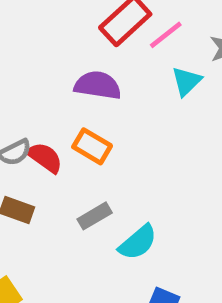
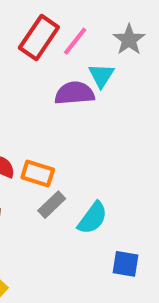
purple semicircle: (98, 85) -> (74, 93), moved
orange rectangle: (92, 146) -> (38, 174), moved

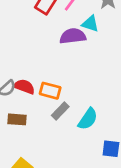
cyan triangle: (101, 75) -> (90, 24), turned -42

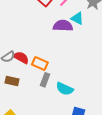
gray rectangle: (60, 111) -> (45, 80), turned -32
cyan semicircle: (88, 119) -> (65, 89), turned 72

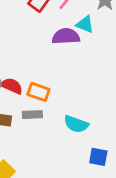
gray rectangle: (45, 80) -> (32, 115), moved, turned 72

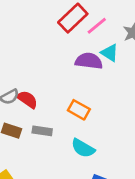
orange rectangle: (38, 92) -> (79, 110), moved

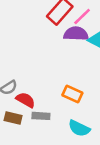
purple semicircle: (89, 61) -> (76, 34), moved
red semicircle: (27, 99) -> (26, 100), moved

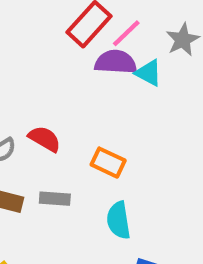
red semicircle: (26, 100) -> (45, 139), moved
cyan semicircle: (79, 128) -> (119, 220), turned 55

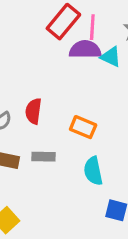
pink line: (126, 33) -> (92, 27), turned -40
red semicircle: (45, 139) -> (33, 111), turned -110

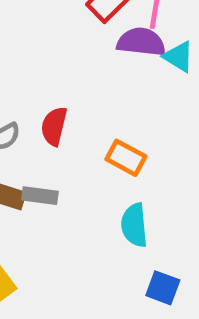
gray rectangle: (43, 157) -> (40, 196), moved

